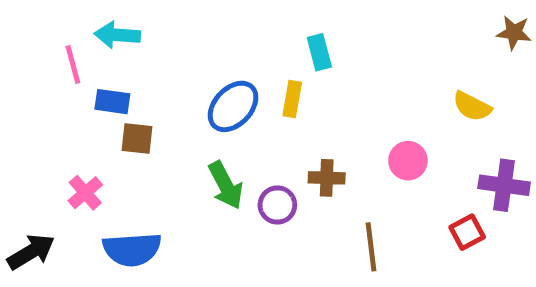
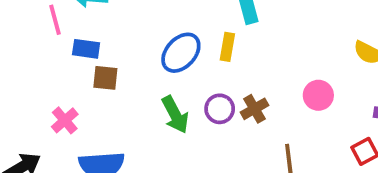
brown cross: (327, 178) -> (254, 109), turned -32
purple circle: (277, 205) -> (220, 109), moved

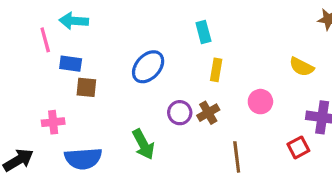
yellow rectangle: (227, 47) -> (216, 70), moved
green arrow: (175, 115) -> (143, 144), moved
pink cross: (65, 120) -> (53, 122), turned 35

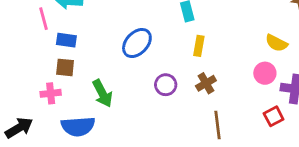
brown square: (86, 87) -> (65, 67), moved
pink circle: (260, 102) -> (265, 73), moved
brown cross: (208, 113) -> (206, 83), moved
green arrow: (143, 144) -> (102, 93), moved

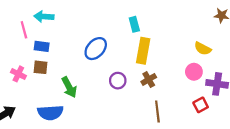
yellow rectangle: (199, 46) -> (143, 51), size x1.6
pink cross: (51, 93) -> (18, 74), moved, turned 32

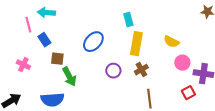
blue rectangle: (42, 46) -> (44, 40), turned 48
yellow semicircle: (203, 49) -> (171, 42), moved
brown square: (40, 67) -> (57, 59), moved

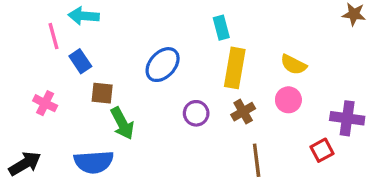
pink circle: (182, 63) -> (288, 100), moved

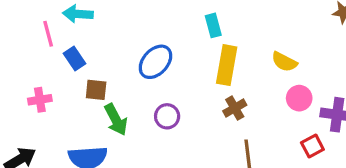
pink circle: (288, 100) -> (299, 98), moved
pink cross: (45, 103) -> (40, 100), turned -35
purple circle: (196, 113) -> (167, 116), moved

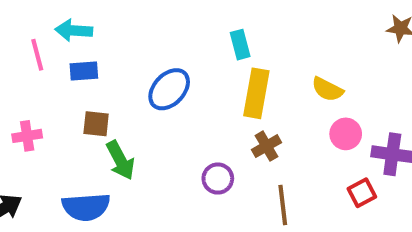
blue rectangle: (75, 59) -> (84, 71), moved, turned -60
purple circle: (167, 116) -> (218, 179), moved

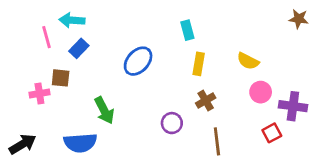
blue rectangle: (84, 71) -> (79, 48), turned -42
yellow rectangle: (256, 93) -> (199, 64), size x0.7
brown square: (96, 124) -> (61, 78), moved

